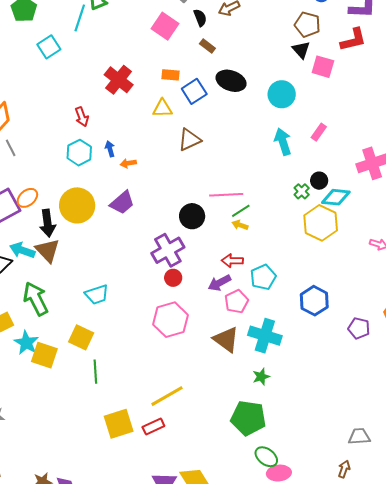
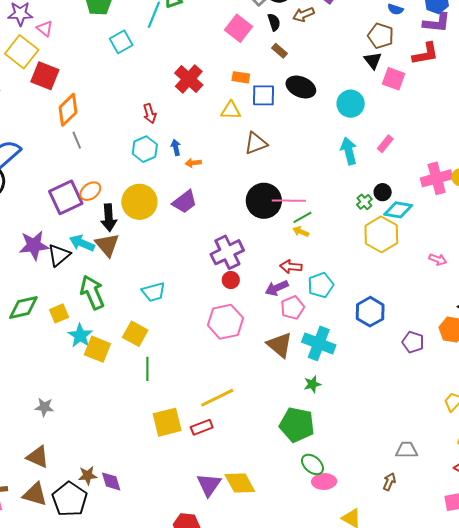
blue square: (194, 91) -> (263, 95), turned 30
black circle: (192, 216) -> (264, 201), moved, size x1.4

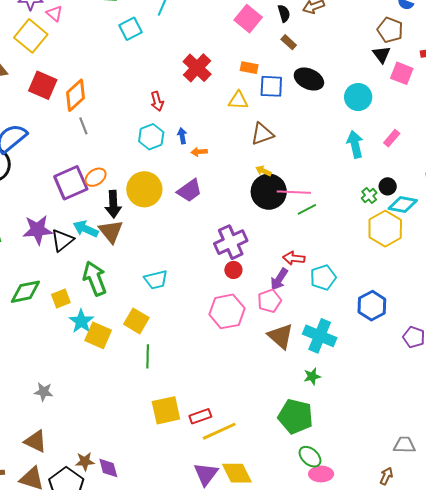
red square: (45, 76) -> (43, 85), moved
yellow arrow: (301, 232) -> (263, 171), moved
purple arrow: (277, 288) -> (279, 279), turned -35
pink pentagon: (292, 308) -> (269, 301), moved
yellow line: (217, 398) -> (219, 431), moved

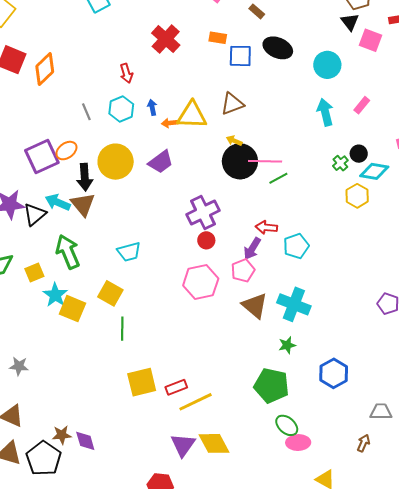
yellow triangle: (238, 100) -> (192, 115), moved, size x1.5
gray line: (83, 126) -> (86, 112), moved
yellow hexagon: (385, 229) -> (357, 196), size x0.7
blue hexagon: (372, 306) -> (334, 373), moved

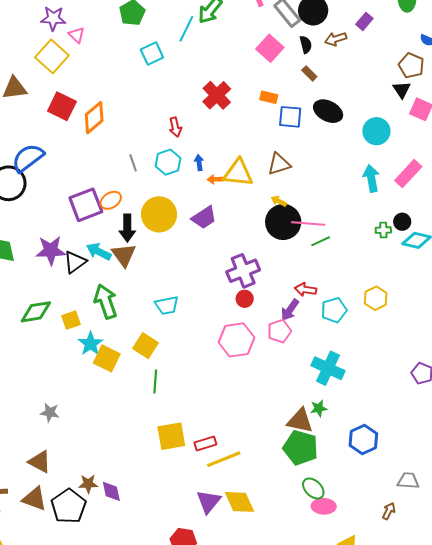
pink rectangle: (362, 105) -> (408, 174), size x1.6
green cross: (340, 163) -> (383, 230), turned 35
yellow hexagon: (357, 196) -> (376, 298), moved
brown triangle: (255, 306) -> (300, 421), moved, turned -32

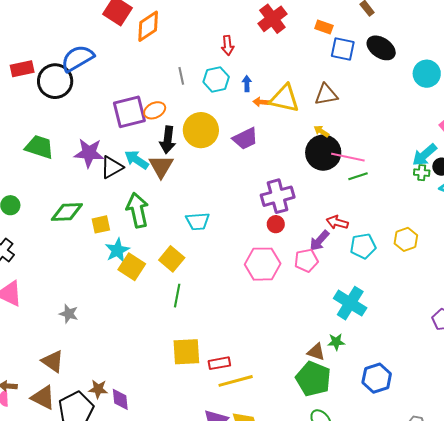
cyan arrow: (371, 178) -> (425, 155), moved, turned -128
brown triangle: (300, 421) -> (316, 352), size x0.7

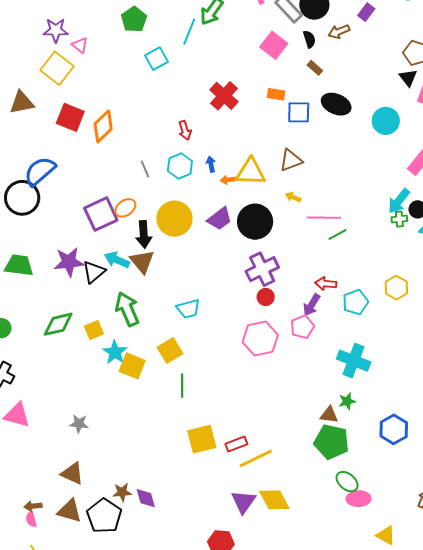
black circle: (323, 153) -> (255, 222), moved
yellow square: (172, 259) -> (170, 351), turned 30

